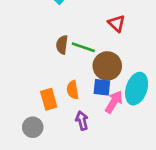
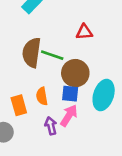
red triangle: (117, 23) -> (84, 32), turned -48
brown semicircle: (62, 45) -> (32, 53), size x1.6
pink arrow: (114, 102) -> (69, 116), moved

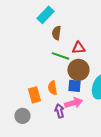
red triangle: (84, 32) -> (78, 48), moved
brown semicircle: (32, 53) -> (56, 33), moved, size x0.6
pink arrow: (69, 116) -> (73, 103), turned 42

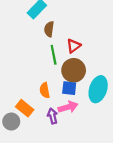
red triangle: (78, 48) -> (74, 46), turned -32
green line: (60, 56) -> (54, 55), turned 60
orange rectangle: (34, 95) -> (25, 108), moved, turned -35

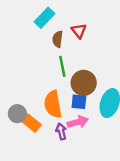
red triangle: (74, 46) -> (79, 31), moved, turned -32
orange semicircle: (45, 90) -> (53, 104), size x1.6
gray circle: (11, 122) -> (17, 114), moved

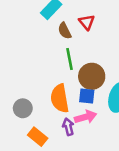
brown semicircle: (58, 39) -> (65, 31), turned -35
orange rectangle: (32, 123) -> (38, 137), moved

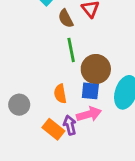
orange semicircle: (60, 98) -> (60, 94), size x0.6
orange rectangle: (38, 137) -> (53, 129), moved

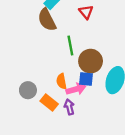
brown semicircle: (66, 18) -> (47, 20), moved, size x1.5
pink arrow: (89, 114) -> (76, 89), moved
orange rectangle: (53, 129) -> (49, 102), moved

